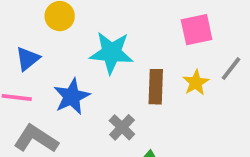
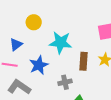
gray cross: (122, 127) -> (65, 82), turned 32

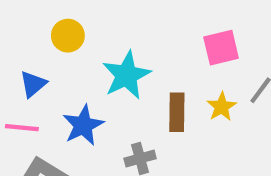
cyan star: (61, 42) -> (126, 75), turned -30

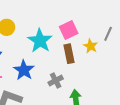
pink square: (221, 48) -> (69, 30), moved

